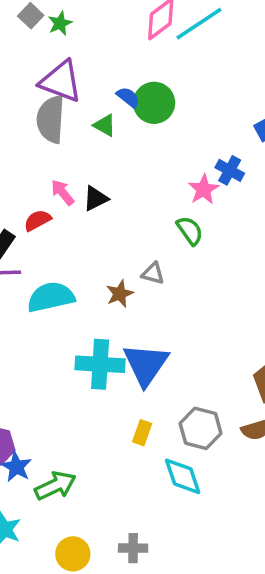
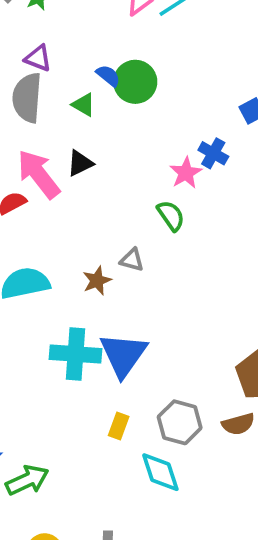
purple triangle: (61, 81) -> (38, 58), size x0.6
pink arrow: (63, 192) -> (39, 174), size x1.8
black triangle: (95, 199) -> (80, 163), moved

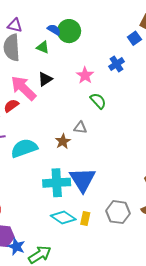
blue cross: (213, 153) -> (117, 64), turned 35
pink star: (186, 173) -> (85, 75), moved
cyan diamond: (160, 472) -> (63, 217), moved, turned -30

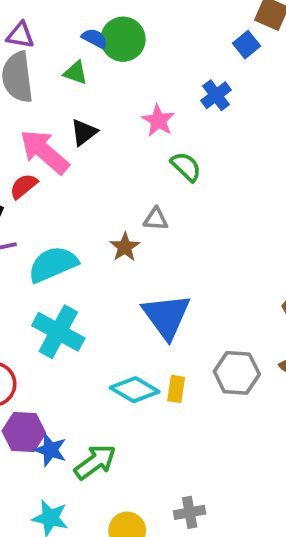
cyan cross: (57, 183) -> (58, 332), moved, turned 36

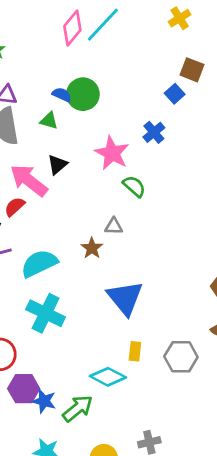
pink star: (158, 120) -> (112, 153), size x1.4
gray hexagon: (237, 373) -> (181, 357), moved
cyan diamond: (135, 390) -> (108, 377), moved

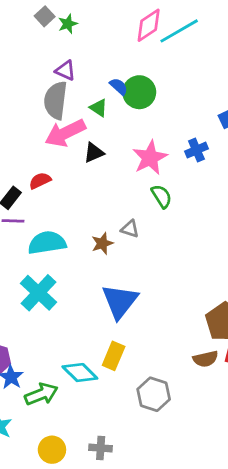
pink arrow: (29, 180) -> (65, 133), moved, turned -81
yellow rectangle: (135, 351) -> (114, 356), size x1.4
gray hexagon: (181, 357) -> (154, 394), moved

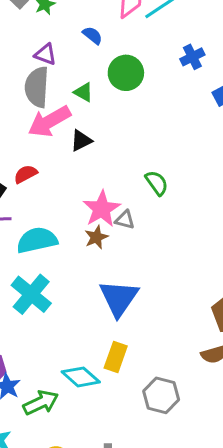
blue semicircle: (119, 86) -> (92, 35), moved
blue cross: (196, 150) -> (192, 57), moved
pink star: (150, 158) -> (102, 209), moved

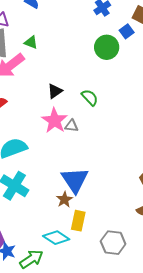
green circle: (126, 73) -> (107, 47), moved
black triangle: (81, 141) -> (55, 91), moved
brown star: (96, 237) -> (64, 199), moved

